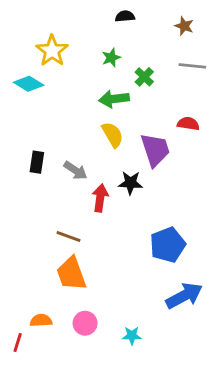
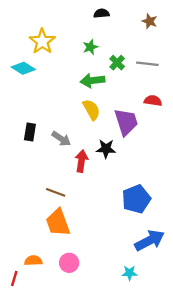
gray line: (192, 66) -> (147, 64), moved
cyan star: (132, 336) -> (129, 273), moved

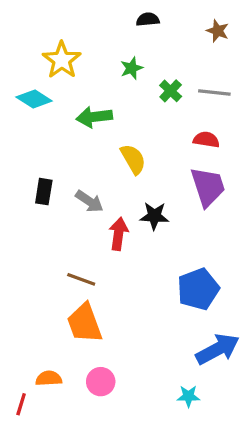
green arrow: (93, 81) -> (94, 117), moved
red semicircle: (153, 101) -> (206, 140), moved
purple trapezoid: (126, 122) -> (208, 187), moved

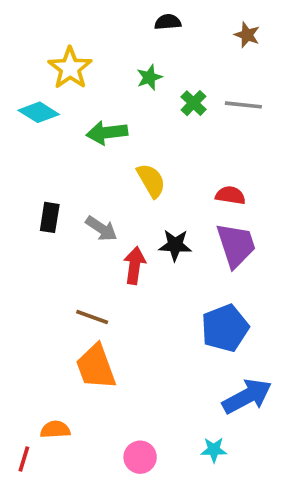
red semicircle: (206, 140) -> (230, 195), moved
purple trapezoid: (208, 187) -> (236, 245), moved
pink circle: (101, 382) -> (140, 457), moved

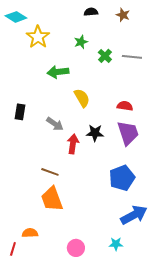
brown star: (247, 35) -> (123, 15), moved
cyan diamond: (39, 112) -> (16, 17), moved
black rectangle: (50, 217) -> (20, 112), moved

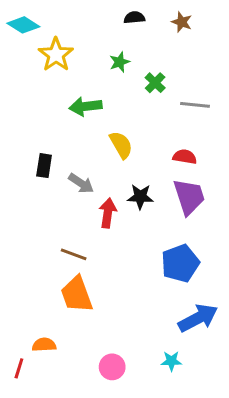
gray line: (132, 57) -> (195, 105), moved
black rectangle: (20, 112) -> (44, 166), moved

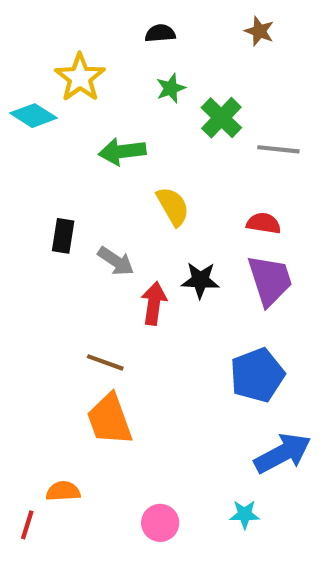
black semicircle: (134, 18) -> (160, 33), moved
cyan diamond: (23, 25) -> (34, 116), moved
green cross: (155, 83) -> (221, 118), size x1.4

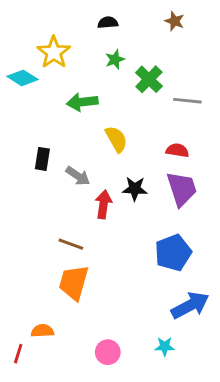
orange trapezoid: (110, 419) -> (74, 283), turned 36

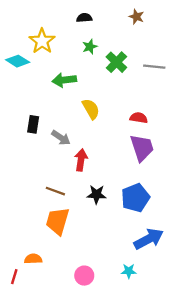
gray line: (187, 101) -> (154, 67), moved
black star: (135, 189) -> (96, 194), moved

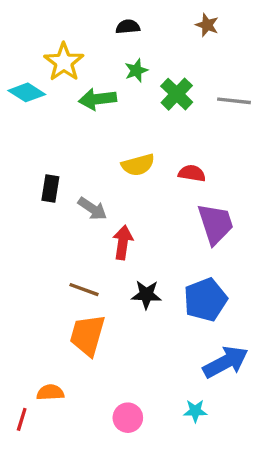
green arrow: (64, 80) -> (98, 99), moved
yellow semicircle: (91, 109) -> (138, 165), turned 105
red semicircle: (139, 118) -> (192, 173), moved

